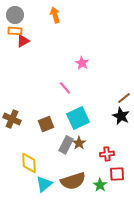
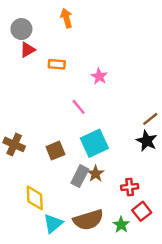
gray circle: (15, 15) -> (21, 29), moved
orange rectangle: (15, 31) -> (57, 64), moved
red square: (117, 174) -> (142, 211), turned -35

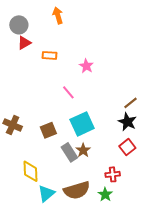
gray rectangle: (80, 176) -> (69, 152), turned -60
red cross: (130, 187) -> (113, 174), moved
red square: (142, 211) -> (127, 147), moved

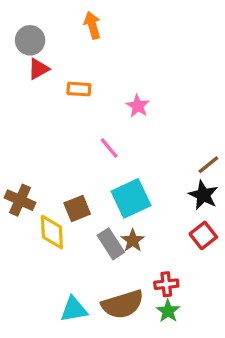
yellow diamond: (30, 171) -> (52, 232), moved
red cross: (113, 174) -> (166, 284), moved
cyan triangle: (46, 193) -> (74, 309), turned 30

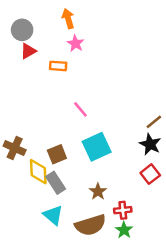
pink star: (138, 106) -> (76, 44), moved
brown star: (133, 240) -> (98, 192), moved
gray rectangle: (111, 244) -> (56, 183), moved
cyan triangle: (74, 309) -> (53, 215), moved, turned 50

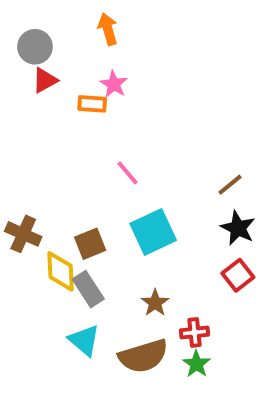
pink star: (76, 44) -> (114, 84), moved
brown line: (154, 122) -> (230, 185), moved

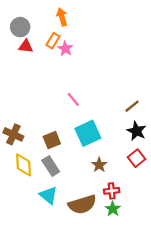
red triangle: (45, 80) -> (26, 46), turned 35
orange rectangle: (92, 104) -> (53, 41), moved, turned -63
yellow diamond: (61, 271) -> (24, 165), moved
brown star: (155, 303) -> (99, 165), moved

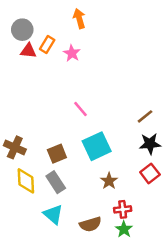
orange arrow: (62, 17) -> (79, 18), moved
orange rectangle: (53, 41) -> (47, 45), moved
black star: (136, 131) -> (150, 144), turned -30
brown semicircle: (82, 204) -> (90, 224), size x0.7

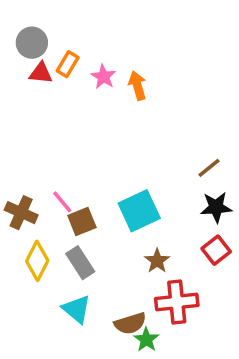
orange arrow: (79, 18) -> (137, 86), moved
pink line: (81, 109) -> (62, 202), moved
yellow diamond: (26, 181) -> (37, 261), turned 30
red cross: (123, 209) -> (177, 302), size x1.6
green star: (124, 229) -> (146, 340), moved

